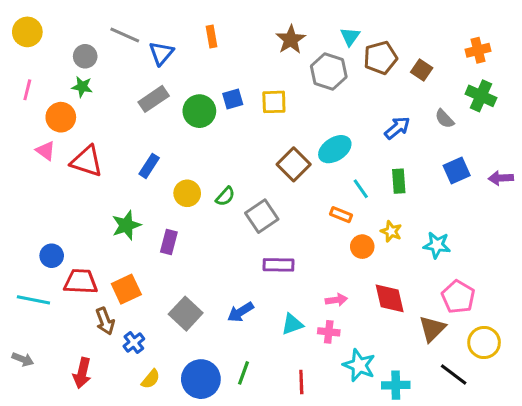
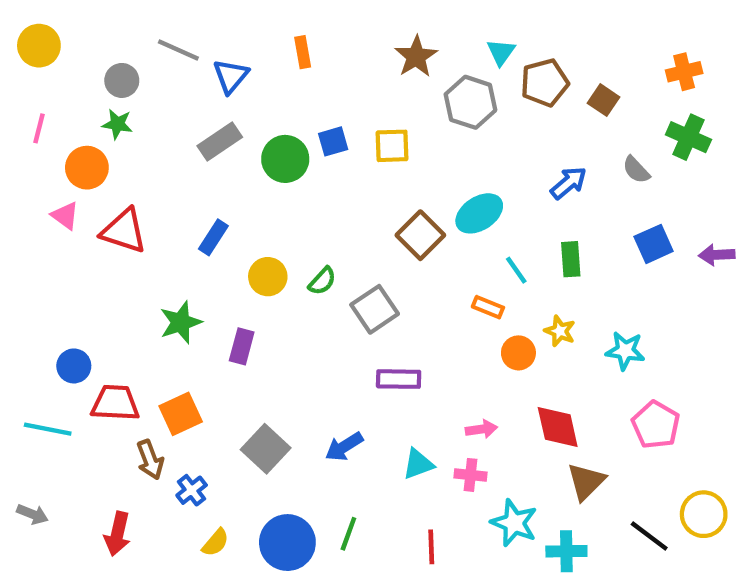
brown triangle: (432, 329) -> (586, 481), moved
yellow circle: (484, 342) -> (704, 514), moved

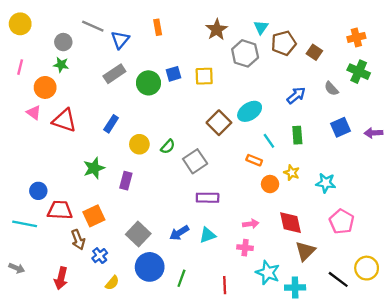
cyan triangle: (418, 464) -> (208, 235), moved
blue circle: (287, 543) -> (150, 267), moved

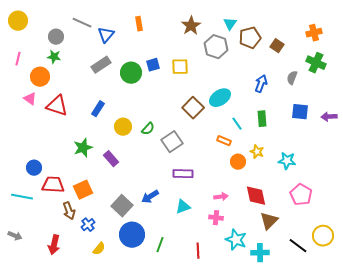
gray semicircle: (331, 89) -> (292, 78), turned 64
blue arrow: (296, 95) -> (261, 84), turned -30
blue square: (340, 127) -> (300, 112), turned 30
purple rectangle: (126, 181) -> (111, 159), turned -56
blue arrow: (179, 233) -> (150, 197), moved

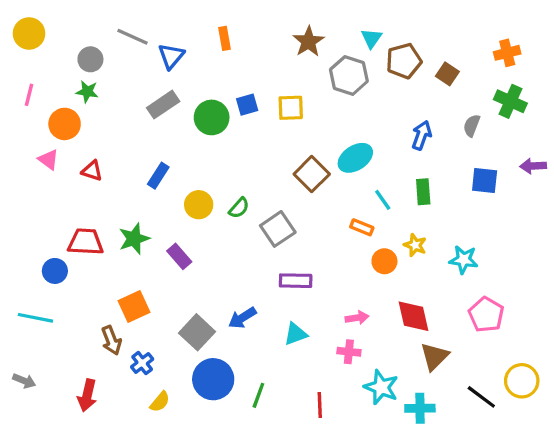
red triangle: (57, 106) -> (92, 171), size x0.6
purple arrow: (329, 117) -> (533, 166), moved
red trapezoid: (53, 185) -> (86, 242), moved

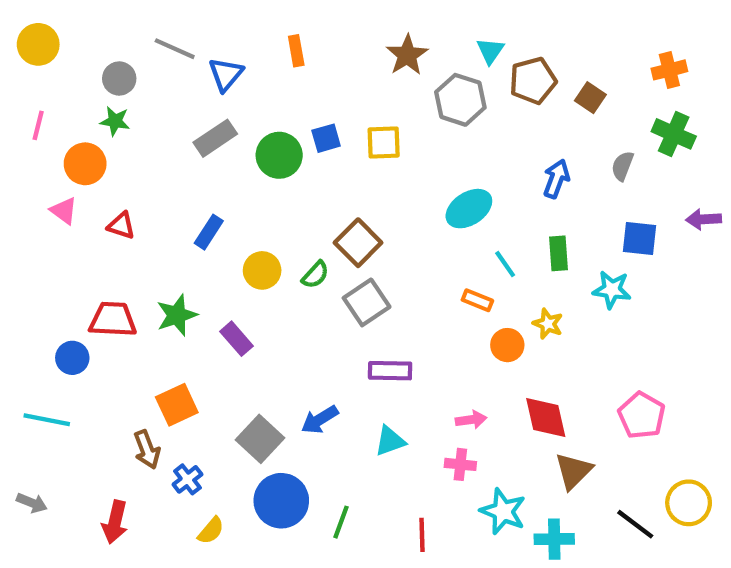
brown square: (312, 174) -> (358, 243), moved
cyan star: (464, 260) -> (612, 290), moved

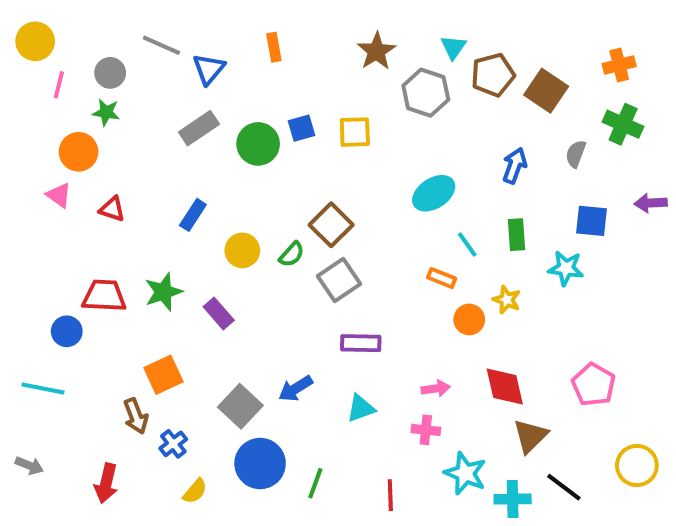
brown square: (590, 98) -> (546, 91), size x1.5
pink line: (38, 125) -> (59, 85), moved
black line: (635, 524) -> (564, 487), moved

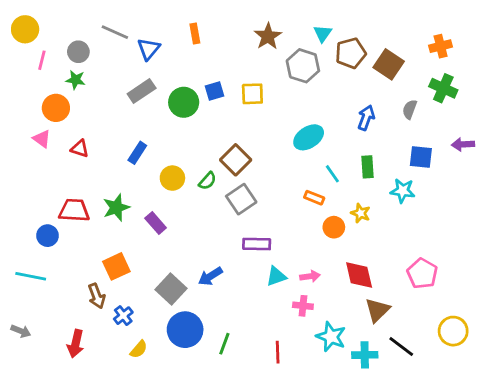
cyan triangle: (361, 408) -> (276, 276), moved

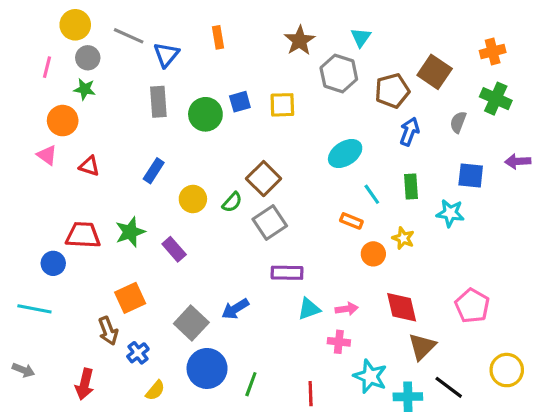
yellow circle: (25, 29) -> (75, 25), moved
brown pentagon: (351, 53) -> (392, 91), moved
gray rectangle: (142, 91) -> (158, 102), turned -60

